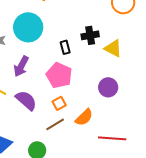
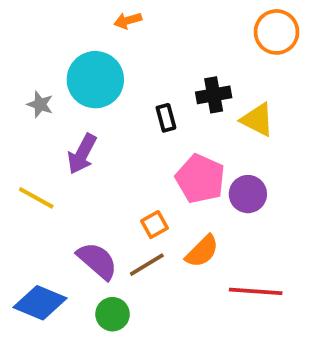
pink pentagon: (59, 75) -> (200, 179), moved
purple semicircle: (26, 100) -> (97, 261), moved

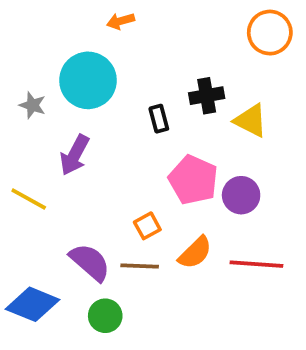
brown line: (147, 265) -> (140, 266), turned 33
red line: (256, 291) -> (256, 264), moved

